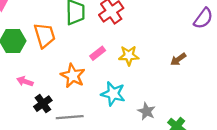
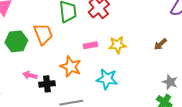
pink rectangle: (98, 53) -> (90, 45), turned 32
black cross: (43, 104) -> (47, 84), moved, turned 35
gray star: (147, 111) -> (170, 82), moved

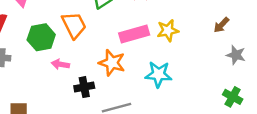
pink rectangle: (90, 45) -> (134, 34), size x1.6
pink arrow: (30, 75) -> (60, 64), moved
gray star: (170, 82) -> (236, 55), moved

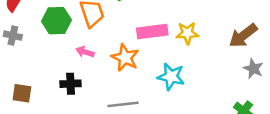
brown arrow: (221, 25) -> (243, 36), size x1.6
pink arrow: (60, 64) -> (85, 52), moved
black cross: (84, 87) -> (71, 84), moved

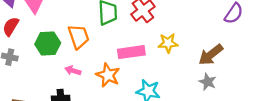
yellow star: (187, 33) -> (168, 43), moved
gray star: (253, 69) -> (208, 82), moved

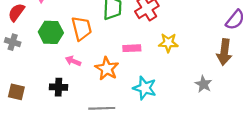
pink rectangle: (131, 52) -> (132, 48), size x0.7
brown arrow: (211, 55) -> (224, 52), moved, turned -50

